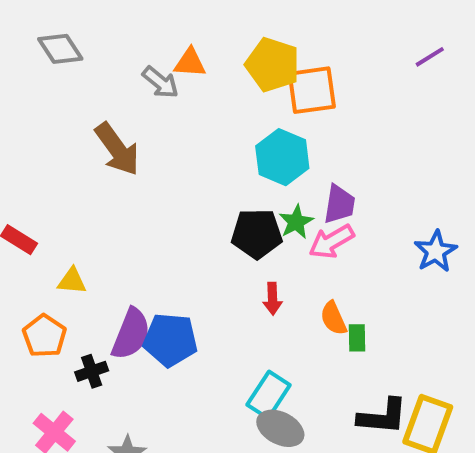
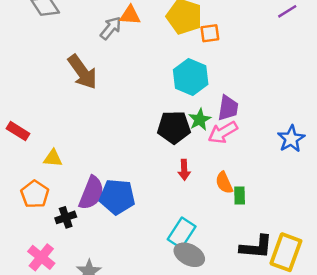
gray arrow: (160, 82) -> (111, 28), turned -90
orange square: (312, 90) -> (210, 33), size x0.6

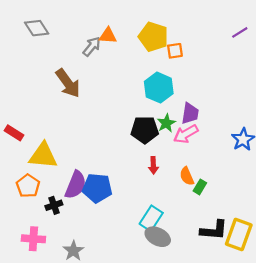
yellow triangle: (53, 158) -> (43, 156), size x1.8
green rectangle: (240, 196) -> (200, 187), turned 32
pink cross: (41, 257) -> (33, 239), turned -35

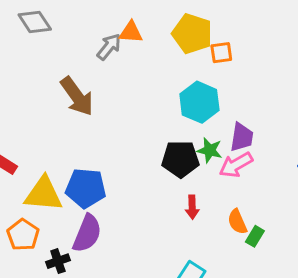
green star: (166, 123) -> (210, 150), turned -30
blue pentagon: (97, 188) -> (86, 188), moved

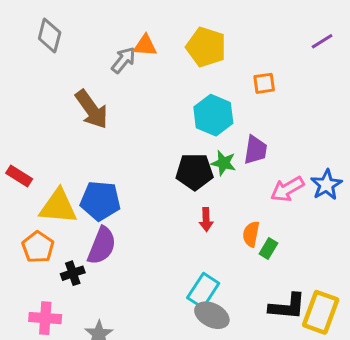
gray diamond: (35, 22) -> (50, 35), turned 48
orange square: (221, 53) -> (264, 83), moved
pink arrow: (236, 165) -> (287, 189), moved
orange semicircle: (237, 222) -> (251, 234), turned 35

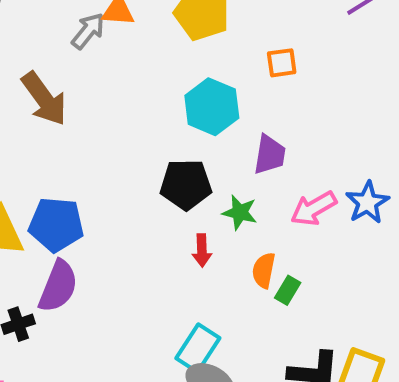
green star: (224, 163) -> (240, 212), moved

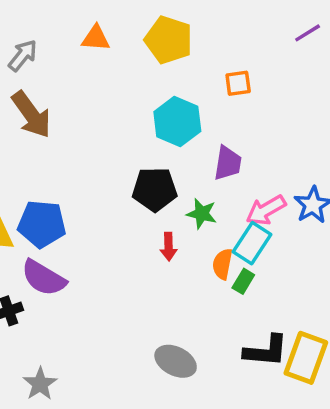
gray arrow: (88, 31) -> (23, 55), moved
purple semicircle: (58, 286) -> (44, 278), turned 99
cyan rectangle: (198, 348) -> (252, 243), moved

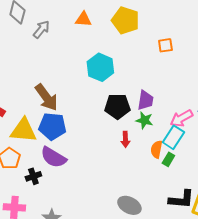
brown arrow: (31, 115) -> (46, 97), moved
cyan hexagon: (177, 122) -> (100, 67), moved
purple trapezoid: (228, 163) -> (145, 100), moved

